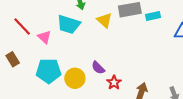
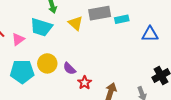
pink triangle: (44, 37) -> (18, 39), turned 40
yellow circle: (75, 78) -> (47, 63), moved

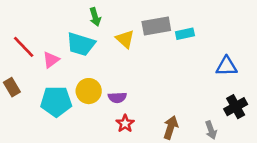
blue triangle: (150, 34) -> (227, 66), moved
purple semicircle: (69, 69) -> (117, 98), turned -48
red star: (85, 83) -> (125, 124), moved

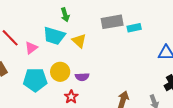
yellow triangle: (125, 39) -> (79, 41), moved
red star: (125, 124) -> (71, 97), moved

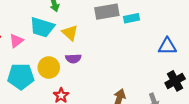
purple semicircle: (82, 77) -> (73, 59), moved

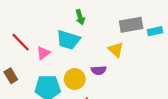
yellow triangle: (70, 33) -> (116, 50), moved

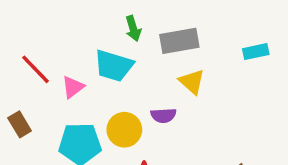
gray rectangle: (131, 25) -> (179, 41), moved

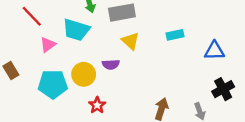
cyan rectangle: (256, 52) -> (175, 35), moved
red line: (36, 69) -> (32, 16), moved

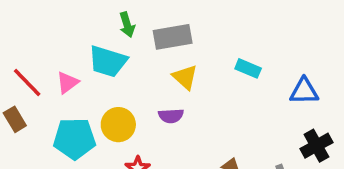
red line: (32, 16) -> (27, 82), moved
cyan rectangle: (175, 35) -> (248, 68), turned 35
purple semicircle: (111, 64) -> (171, 116), moved

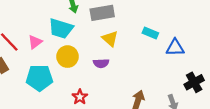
blue triangle: (304, 91) -> (175, 48), moved
yellow circle: (118, 125) -> (68, 57), moved

